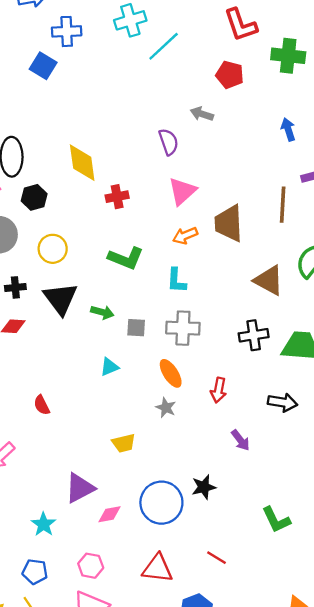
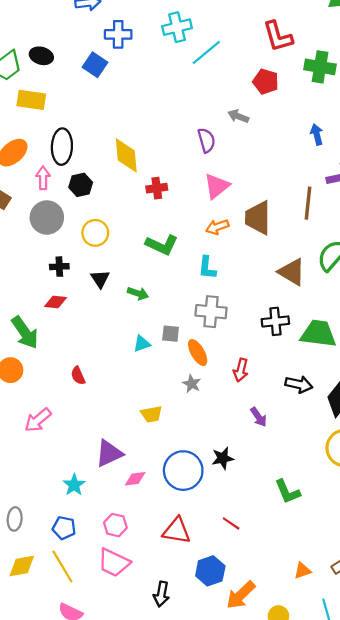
black triangle: (61, 299) -> (100, 279), size x0.6
gray square: (136, 328) -> (171, 334), moved

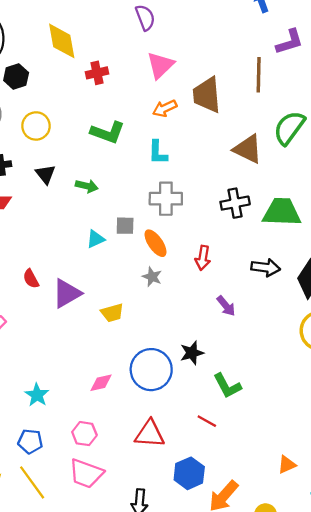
purple triangle: (109, 453) -> (67, 293), moved
green L-shape: (287, 492) -> (227, 386), moved

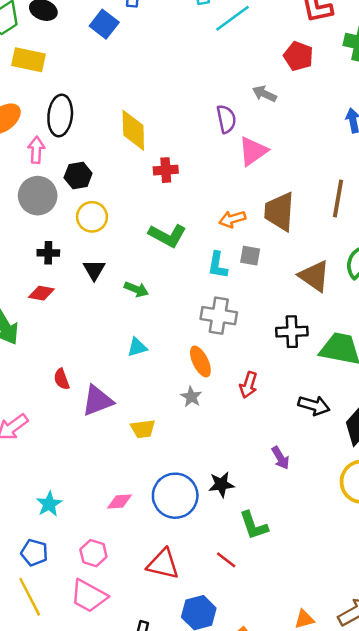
pink triangle: (160, 65) -> (253, 151), moved
black hexagon: (16, 76) -> (78, 176), moved
gray square: (125, 226) -> (250, 256), moved
purple arrow: (226, 306) -> (280, 458), moved

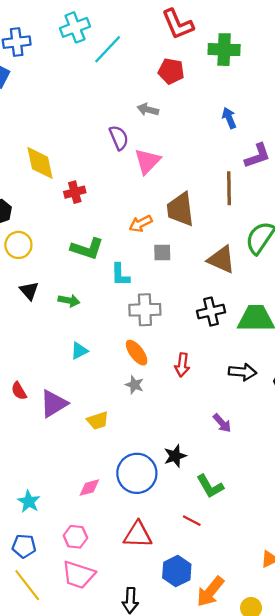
cyan L-shape: (218, 265) -> (120, 275), moved

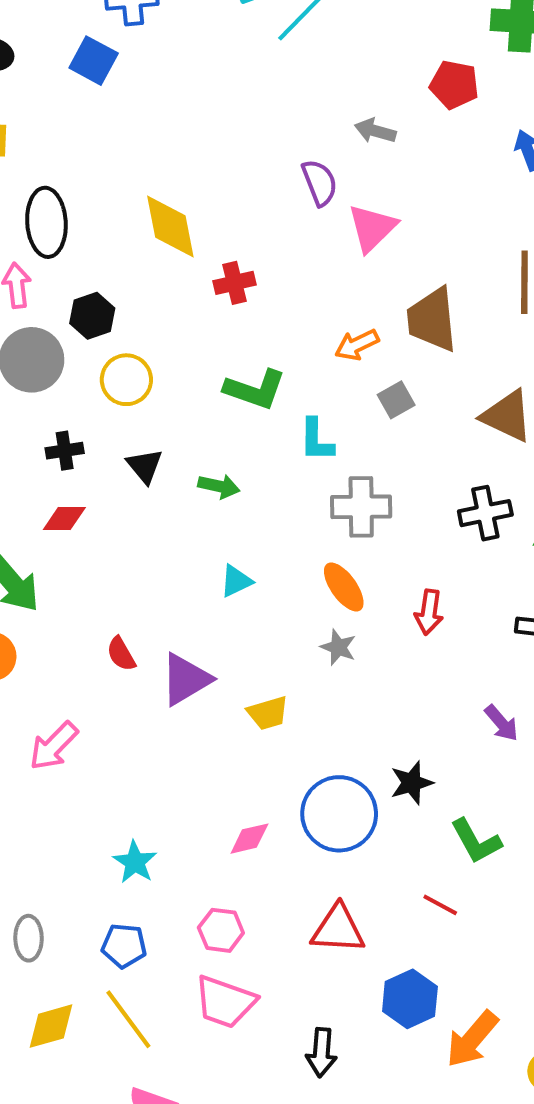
red pentagon: (171, 71) -> (454, 85), moved
gray square: (162, 252) -> (396, 400), turned -30

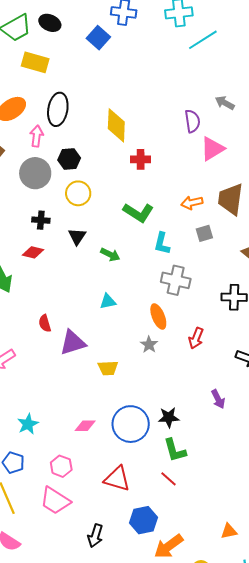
green L-shape: (476, 841) -> (175, 450), moved

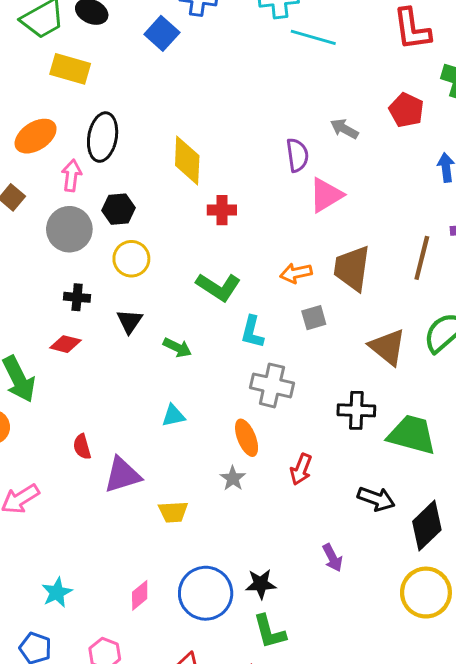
cyan line: (203, 40) -> (313, 37), turned 48
pink diamond: (85, 426) -> (140, 595), turned -40

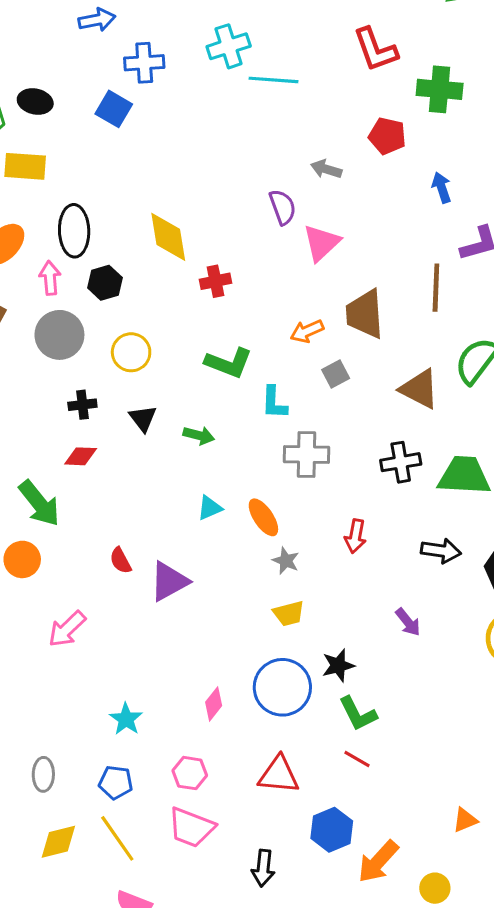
black hexagon: (119, 209) -> (105, 283), moved
orange ellipse: (247, 438) -> (263, 517), moved
yellow trapezoid: (173, 512) -> (289, 613), moved

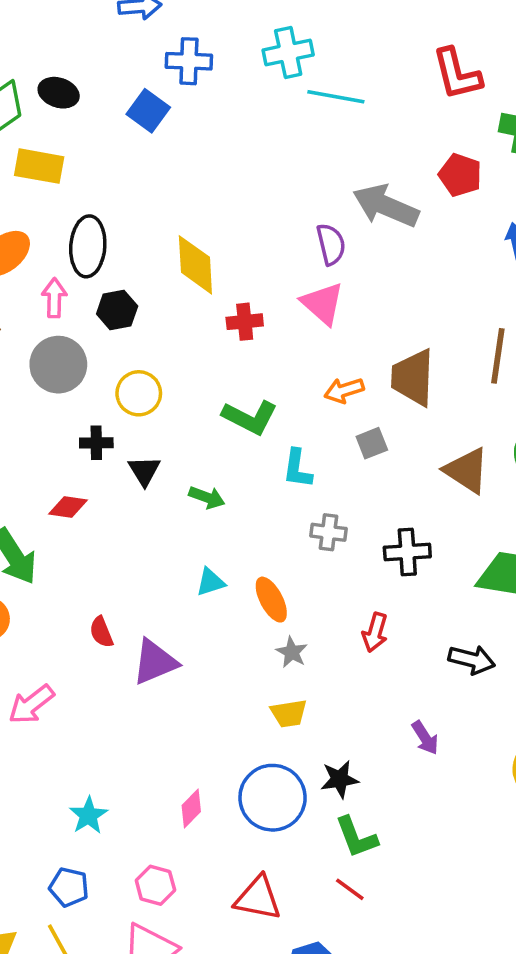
gray arrow: (326, 169) -> (386, 206), size x1.8
pink triangle: (321, 243) -> (323, 303), moved, turned -42
black cross: (82, 405) -> (96, 443), moved
gray cross: (306, 454) -> (329, 532), size x0.7
black cross: (401, 462) -> (407, 552), moved

